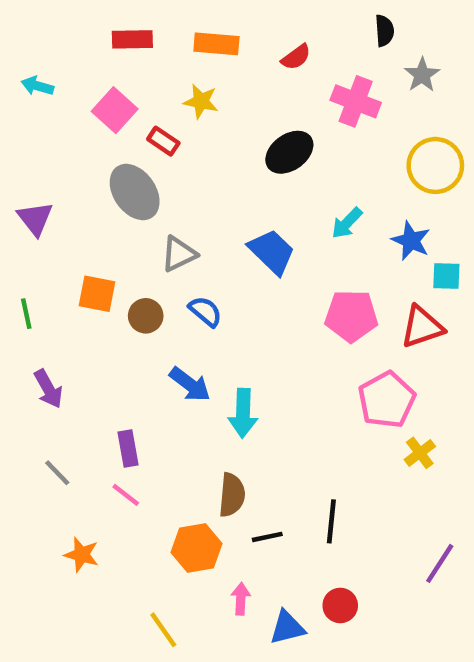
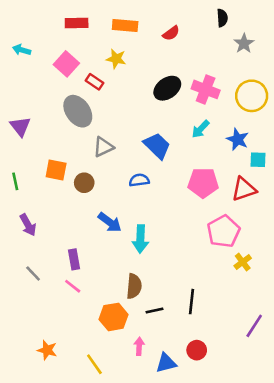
pink cross: (356, 101) -> (206, 89), moved
blue semicircle: (205, 311) -> (139, 180), moved, turned -48
orange star: (82, 555) -> (47, 350), moved

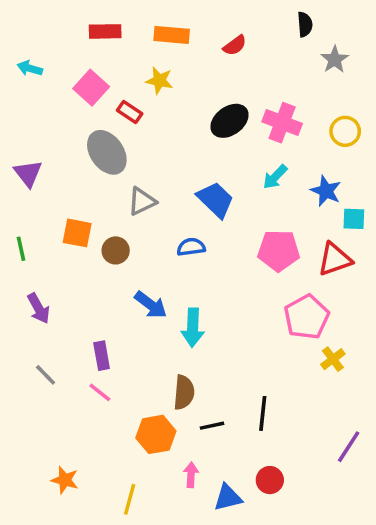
yellow circle: (252, 96) -> (345, 131), size x0.7
yellow line: (94, 364) -> (130, 499), turned 50

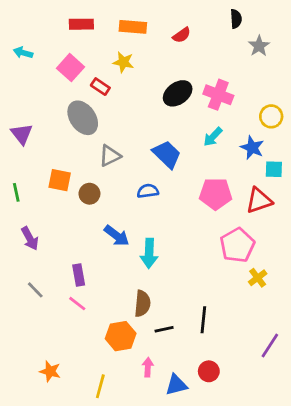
yellow circle: (345, 131) -> (271, 116), moved

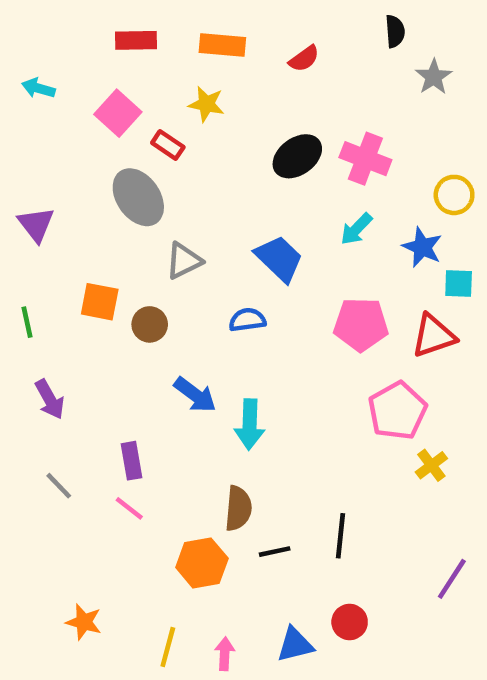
pink arrow: (148, 367) -> (225, 654), moved

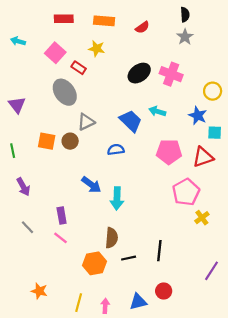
gray star: (434, 77) -> (185, 37), moved
cyan arrow: (356, 229) -> (157, 111), moved, turned 63
brown circle: (150, 324) -> (70, 141), moved

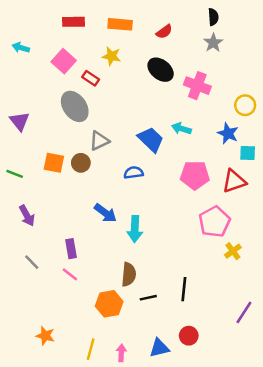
black ellipse: (139, 73) -> (161, 70), moved, turned 75
green line: (13, 151) -> (15, 174), turned -56

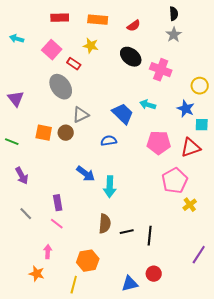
black line: (148, 298) -> (127, 232), moved
orange hexagon: (109, 304) -> (88, 261), moved
pink arrow: (121, 353) -> (48, 252), moved

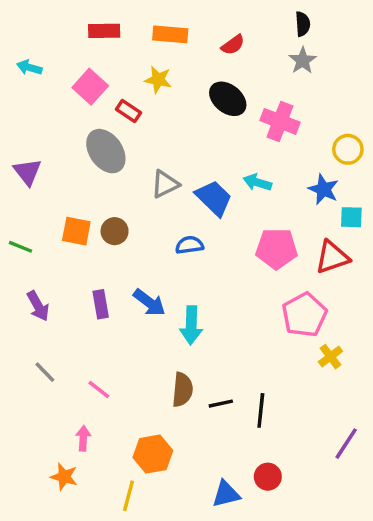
gray triangle: (81, 115) -> (165, 184), moved
purple rectangle: (58, 203) -> (101, 304), moved

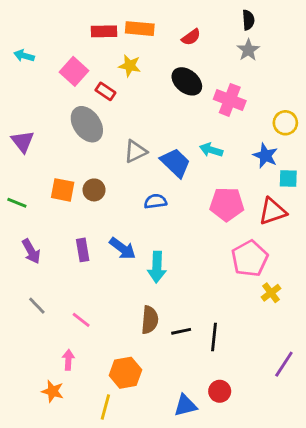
red rectangle: (104, 31) -> (104, 31), moved

